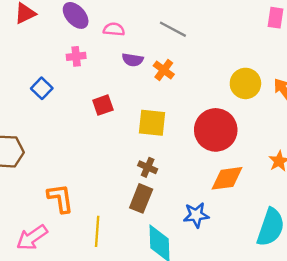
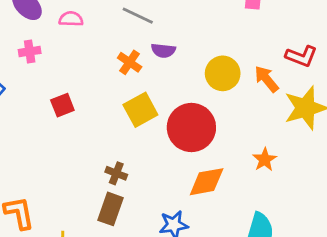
purple semicircle: (133, 60) -> (163, 50), moved
yellow square: (152, 123) -> (140, 110), moved, turned -32

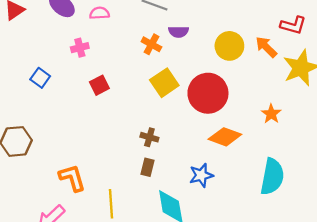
pink cross: (30, 51) -> (80, 48), moved
orange diamond: (207, 182) -> (225, 137), turned 36
brown rectangle: (110, 209) -> (148, 167), size x0.7

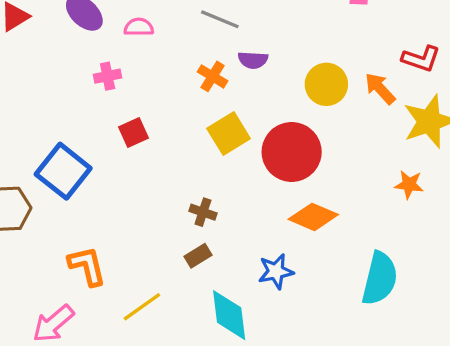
blue square: (40, 78) -> (63, 171), moved, size x1.8
orange star: (271, 114) -> (409, 185), moved, turned -30
brown rectangle: (148, 167) -> (198, 256), turned 42
yellow line: (111, 204) -> (142, 307), turned 56

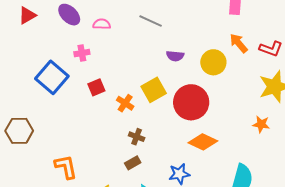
purple semicircle: (253, 60) -> (175, 56), moved
orange cross: (213, 76) -> (125, 103), moved
orange arrow: (380, 89) -> (239, 43), moved
blue square: (63, 171) -> (52, 77), moved

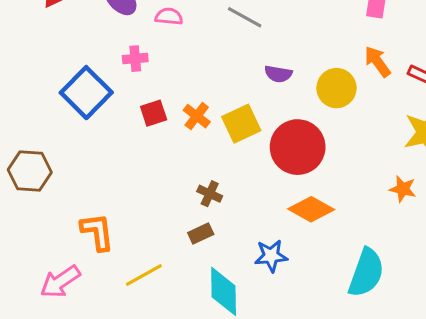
orange cross: (125, 103) -> (197, 116), moved

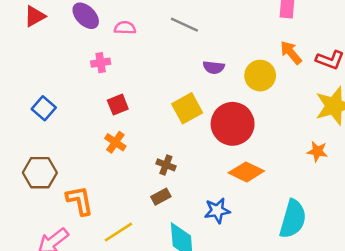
blue square: (86, 93) -> (44, 108), moved, size x0.6
orange cross: (197, 116) -> (115, 142), moved
brown hexagon: (30, 171) -> (40, 173), moved

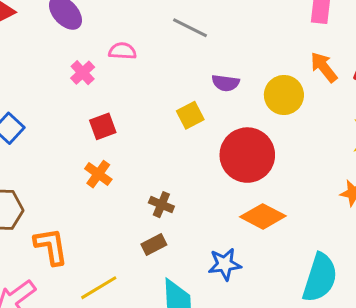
pink semicircle: (125, 28) -> (122, 51), moved
pink cross: (101, 63) -> (83, 73), turned -36
yellow square: (187, 108) -> (190, 115), moved, size x0.7

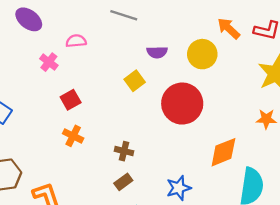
orange diamond: (263, 216) -> (223, 152), moved, turned -40

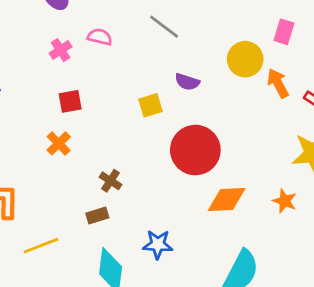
yellow circle: (202, 54) -> (245, 59), moved
orange diamond: (223, 152) -> (227, 199), moved

